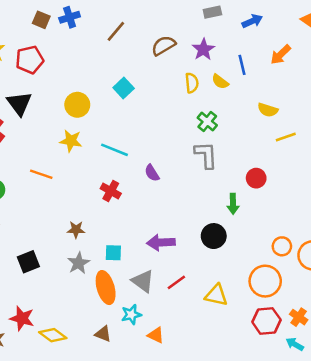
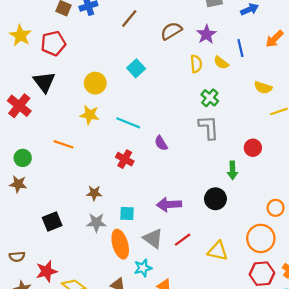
gray star: (79, 263) -> (96, 223), turned 30
red star: (22, 318) -> (46, 271), turned -30

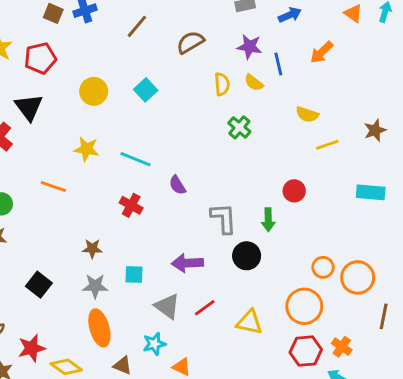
purple star: (206, 34) -> (249, 47), moved, turned -30
yellow circle: (95, 83) -> (94, 91), moved
gray L-shape: (209, 127) -> (223, 218), moved
black square: (52, 221) -> (39, 285), turned -30
orange ellipse: (120, 244) -> (99, 328), moved

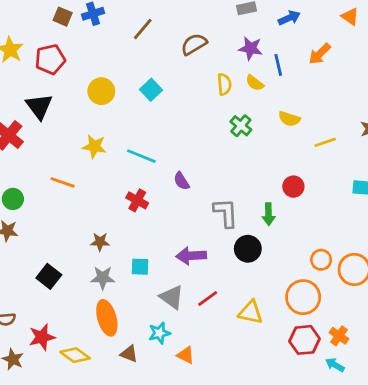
yellow semicircle: (307, 114) -> (289, 119), moved

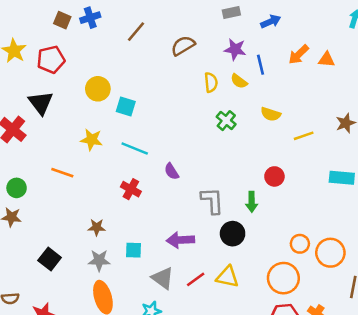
orange triangle: (350, 17) -> (327, 60), moved, turned -30
cyan square: (151, 90) -> (126, 107), moved, turned -30
yellow triangle: (251, 312) -> (227, 277), moved

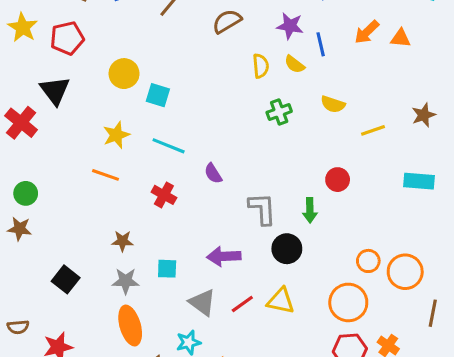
green cross: (226, 121) -> (279, 112), turned 30
yellow star: (92, 140) -> (116, 135), turned -30
orange line: (62, 173) -> (106, 175), moved

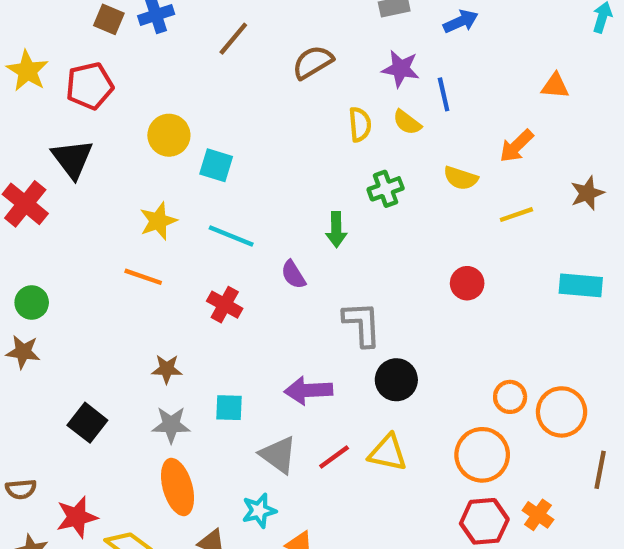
orange arrow: (367, 32) -> (516, 146), moved
green arrow: (310, 210) -> (336, 230), moved

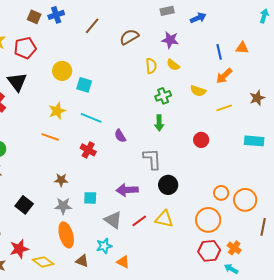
blue line: (444, 94) -> (219, 52), moved
green arrow: (336, 230) -> (159, 123), moved

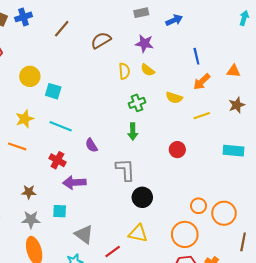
orange triangle: (242, 48) -> (234, 71), moved
purple arrow: (127, 190) -> (74, 182), moved
red line: (139, 221) -> (113, 251), moved

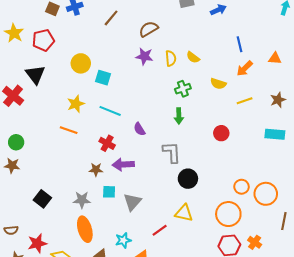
purple star: (144, 43) -> (144, 56), moved
brown star: (237, 105) -> (278, 100), moved
brown star: (29, 192) -> (96, 170), moved
gray triangle: (84, 234) -> (132, 202), moved, turned 36

